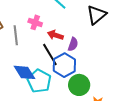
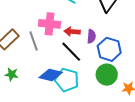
pink cross: (35, 22) -> (50, 24), size x1.5
blue hexagon: (64, 65) -> (109, 49), moved
blue diamond: (24, 72) -> (51, 75), turned -30

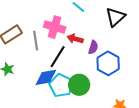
black line: (71, 52) -> (58, 57), moved, turned 65
blue diamond: (51, 75) -> (46, 77), turned -35
green circle: (107, 75) -> (79, 85), moved

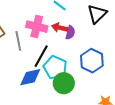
red arrow: (75, 39) -> (60, 28), moved
purple semicircle: (93, 47) -> (70, 33), moved
cyan pentagon: (61, 85) -> (55, 67), moved

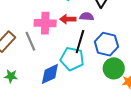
purple semicircle: (70, 33) -> (87, 17), moved, turned -88
black line: (41, 56) -> (80, 42), moved
green circle: (64, 83) -> (114, 68), moved

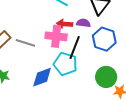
pink cross: (45, 23) -> (56, 36), moved
gray line: (30, 41) -> (25, 43), turned -54
blue hexagon: (106, 44) -> (104, 39), moved

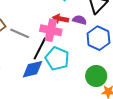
black line: (75, 47) -> (40, 49), moved

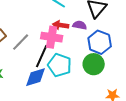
gray line: (20, 33) -> (21, 42), turned -66
green circle: (96, 76) -> (94, 64), moved

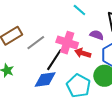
red arrow: (61, 25) -> (83, 53), moved
cyan pentagon: (60, 65) -> (79, 86), moved

